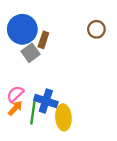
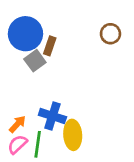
pink semicircle: (15, 94) -> (17, 144), moved
green line: (33, 113) -> (38, 144), moved

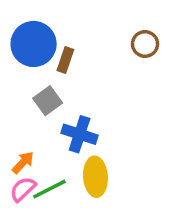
gray square: (35, 61) -> (48, 101), moved
blue cross: (52, 116) -> (80, 134), moved
green line: (38, 144) -> (49, 189), turned 55

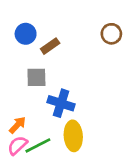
blue circle: (34, 44) -> (26, 34), size x0.6
brown rectangle: (65, 60) -> (50, 46), turned 36
gray square: (48, 101) -> (36, 77), turned 35

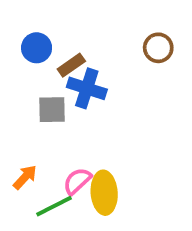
blue cross: (61, 103) -> (87, 88), moved
pink semicircle: (17, 145) -> (77, 181), moved

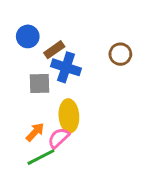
brown circle: (158, 48) -> (120, 54), moved
orange arrow: (25, 177) -> (35, 132), moved
yellow ellipse: (104, 193) -> (69, 116), moved

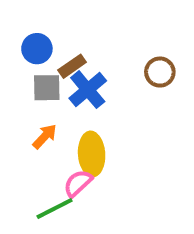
blue cross: (66, 67) -> (88, 90), turned 32
gray square: (40, 84) -> (47, 88), moved
orange arrow: (35, 132) -> (45, 136), moved

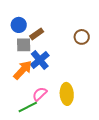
blue cross: (88, 90) -> (40, 60), moved
orange arrow: (45, 136) -> (23, 70), size x1.5
yellow ellipse: (92, 154) -> (67, 94), moved

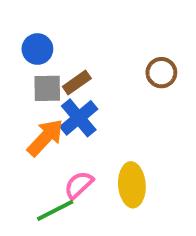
brown rectangle: (37, 34) -> (77, 82), moved

